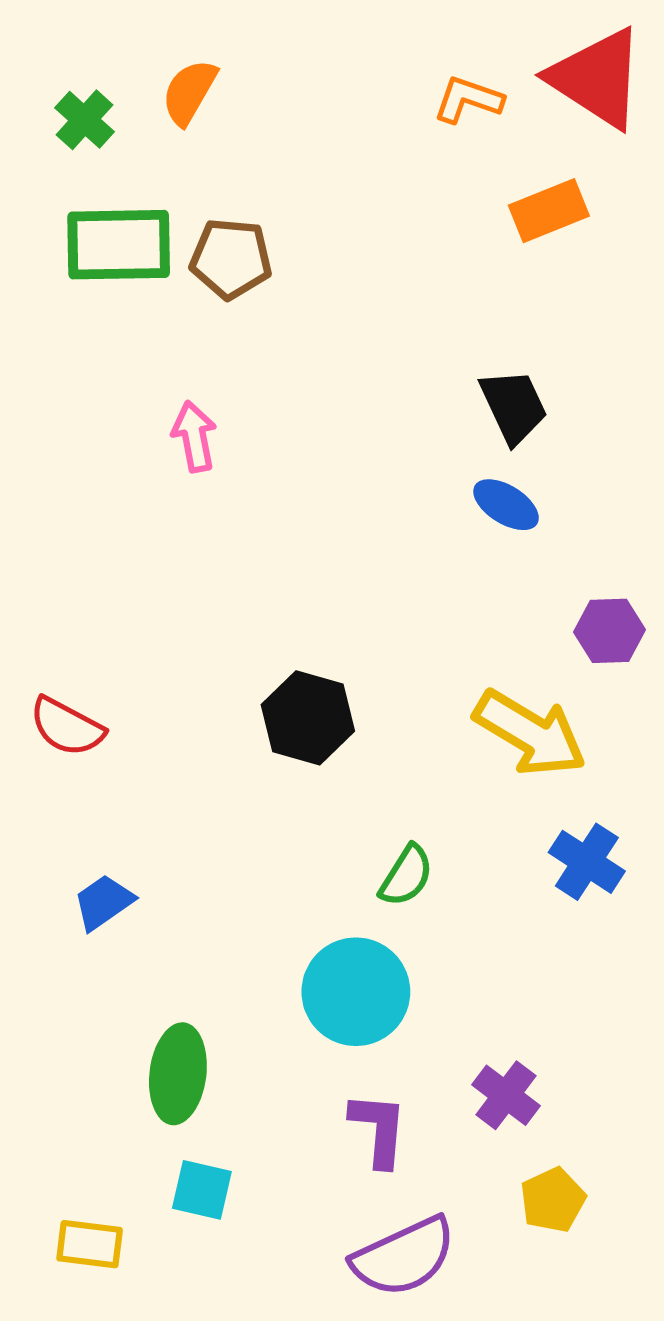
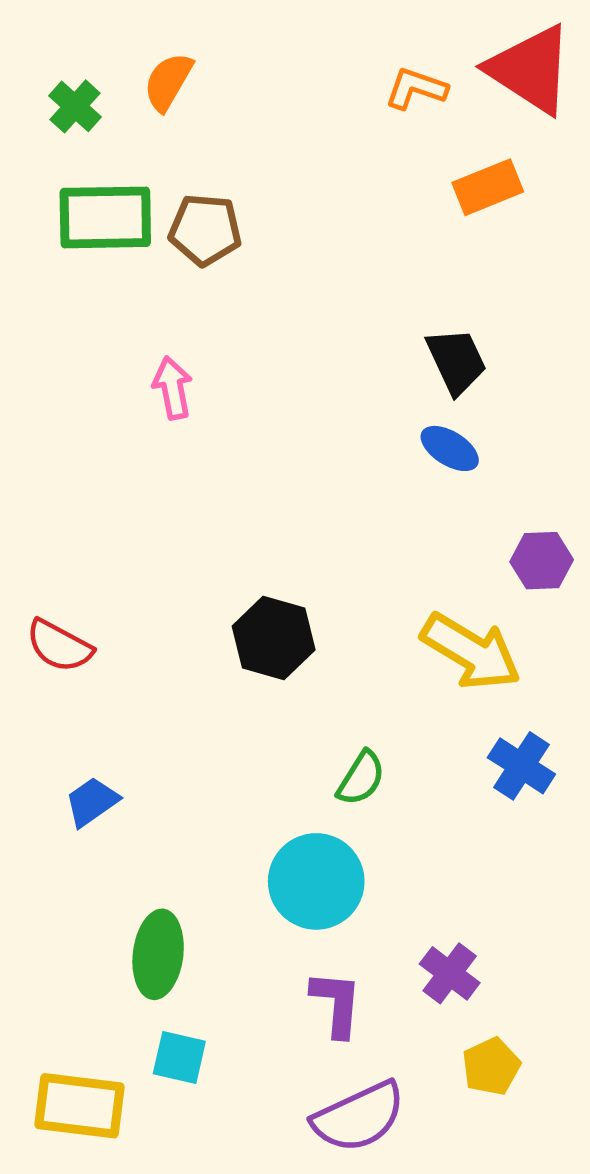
yellow rectangle: (90, 1244) -> (80, 1106), size x1.5

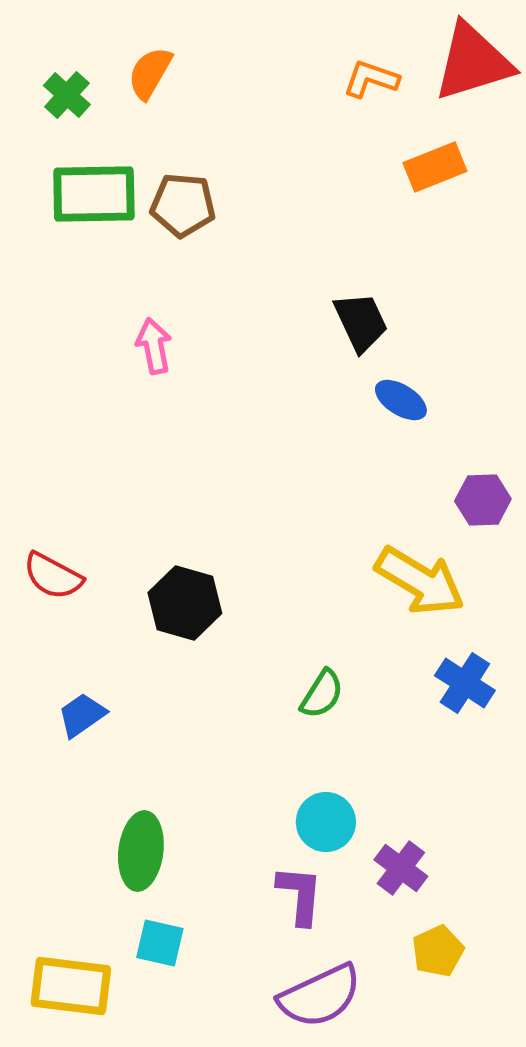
red triangle: (530, 69) -> (473, 62), turned -50
black trapezoid: (456, 361) -> (361, 322), moved
black hexagon: (274, 638) -> (185, 603), moved
cyan circle: (316, 881) -> (326, 822), moved, size x0.7

